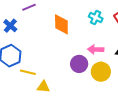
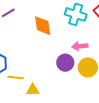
cyan cross: (96, 17) -> (76, 14), size x1.5

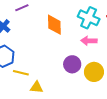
pink arrow: (80, 46) -> (89, 41), moved

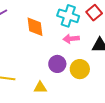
yellow triangle: (37, 87) -> (40, 88), moved

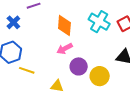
pink arrow: (71, 39) -> (65, 49), moved, turned -35

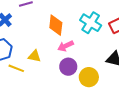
pink arrow: (65, 49) -> (66, 46), moved
yellow triangle: (57, 86) -> (35, 56), moved

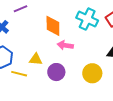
pink arrow: (66, 46) -> (65, 45), turned 42
purple circle: (68, 67) -> (56, 72), moved

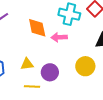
pink arrow: (65, 45) -> (59, 37), moved
yellow line: (19, 74) -> (32, 87), moved

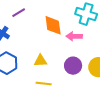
purple circle: (50, 72) -> (73, 66), moved

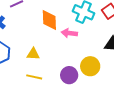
purple circle: (73, 66) -> (69, 75), moved

